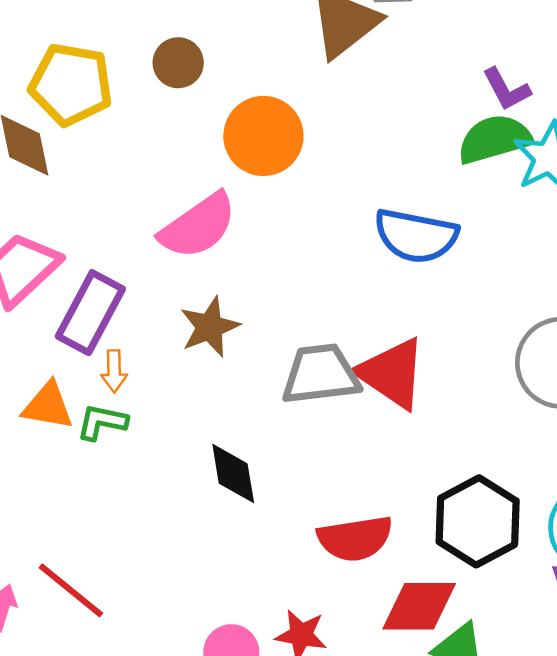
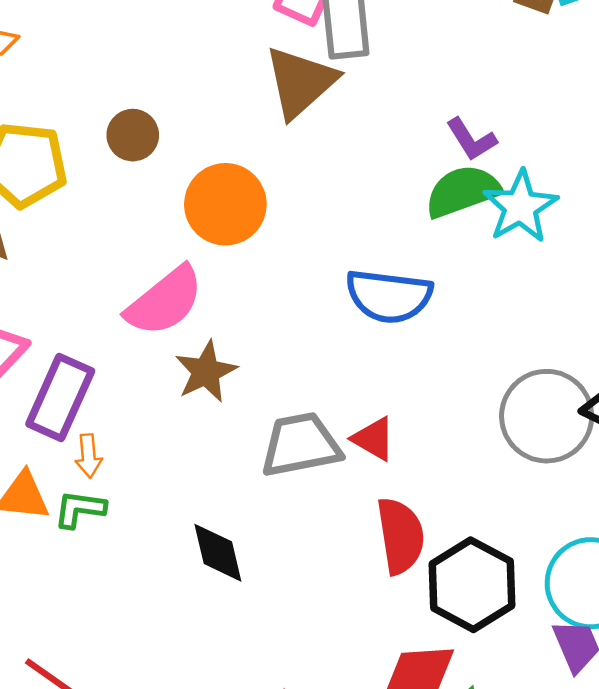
brown star: (210, 327) -> (206, 372), moved
red triangle: (392, 373) -> (374, 439), size x0.6
red semicircle: (355, 538) -> (400, 536), moved, turned -86

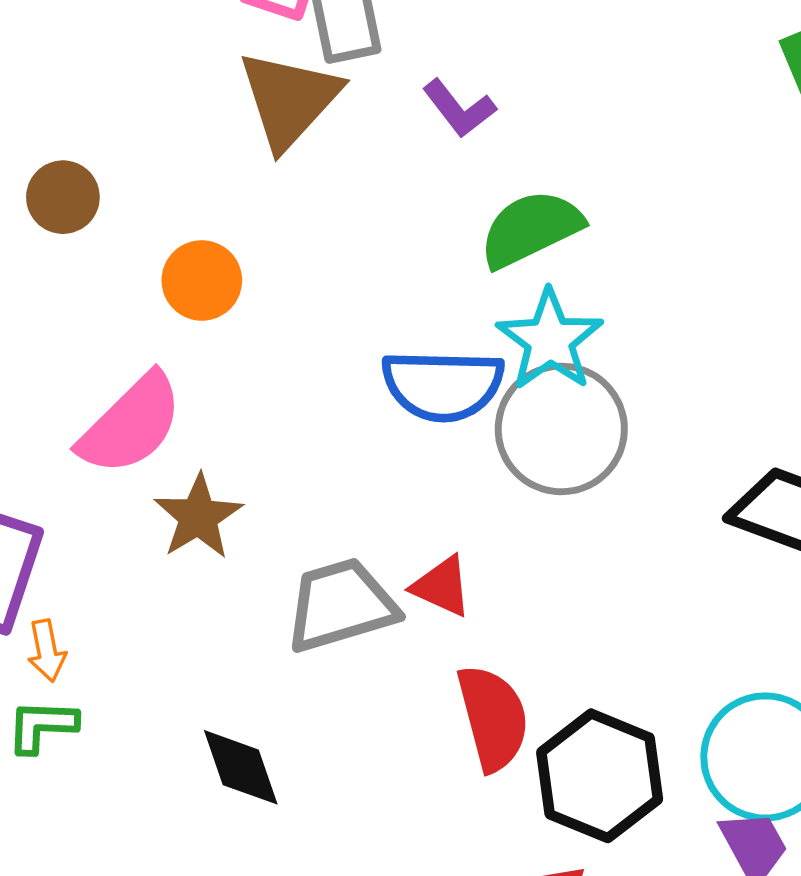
purple L-shape: (471, 139) -> (459, 108), moved
orange circle: (225, 204) -> (202, 280), size x0.7
cyan star: (520, 207) -> (550, 340), moved
gray circle: (547, 416) -> (561, 429), moved

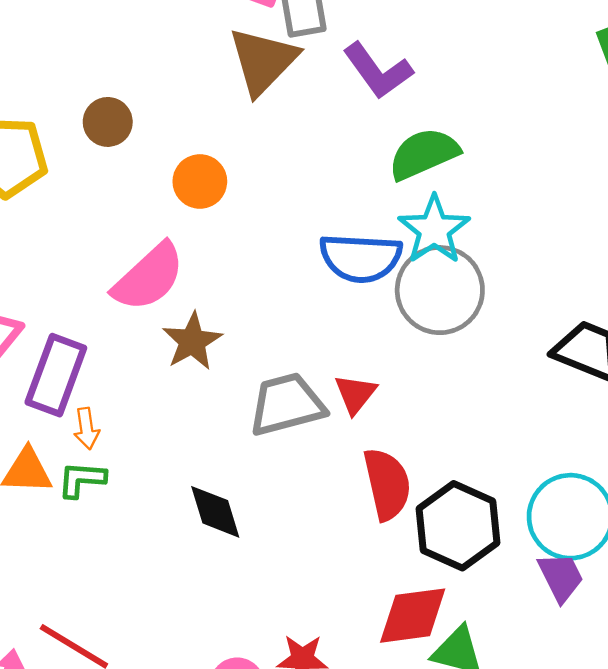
purple L-shape: (459, 108) -> (378, 71), size x1.4
red triangle: (442, 586) -> (355, 394), turned 42

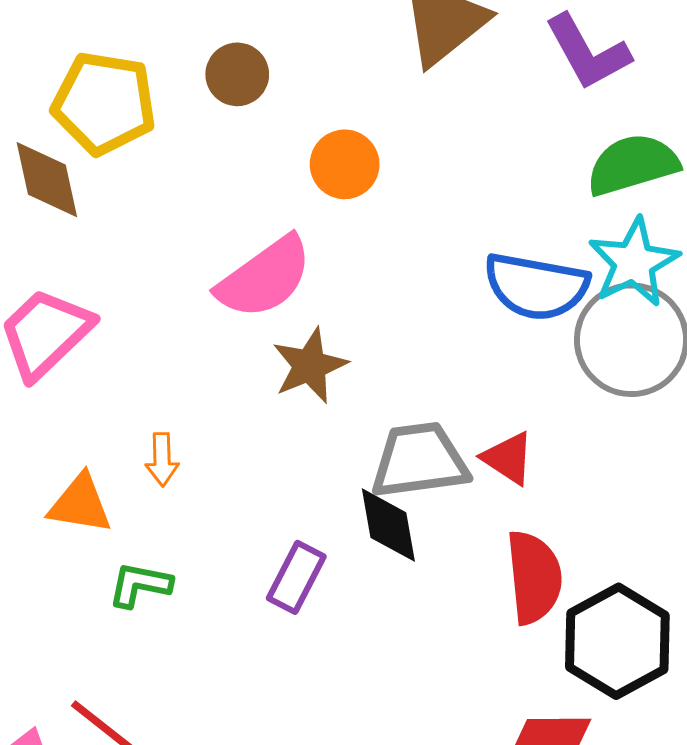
purple rectangle: (56, 375) -> (296, 577), moved, size x0.7
red triangle: (355, 394) -> (508, 458), turned -42
green L-shape: (82, 479) -> (140, 585), moved
black diamond: (215, 512) -> (388, 525), moved

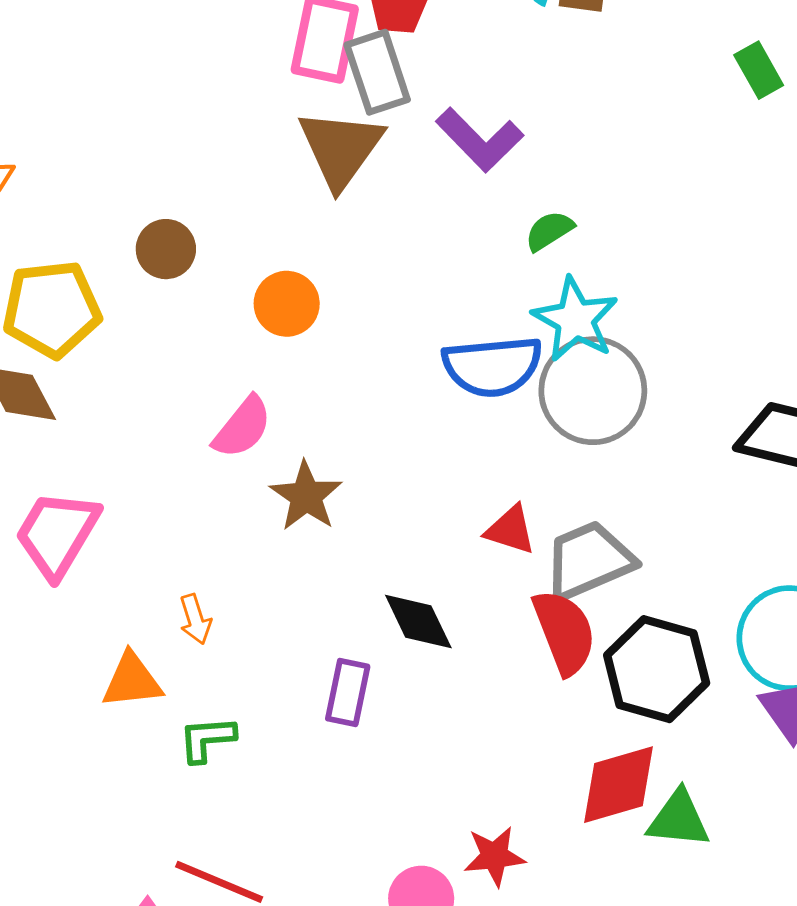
green semicircle: (633, 165) -> (549, 231), size x0.6
pink semicircle: (265, 278) -> (242, 427), size x0.7
gray trapezoid: (419, 460) -> (589, 560), moved

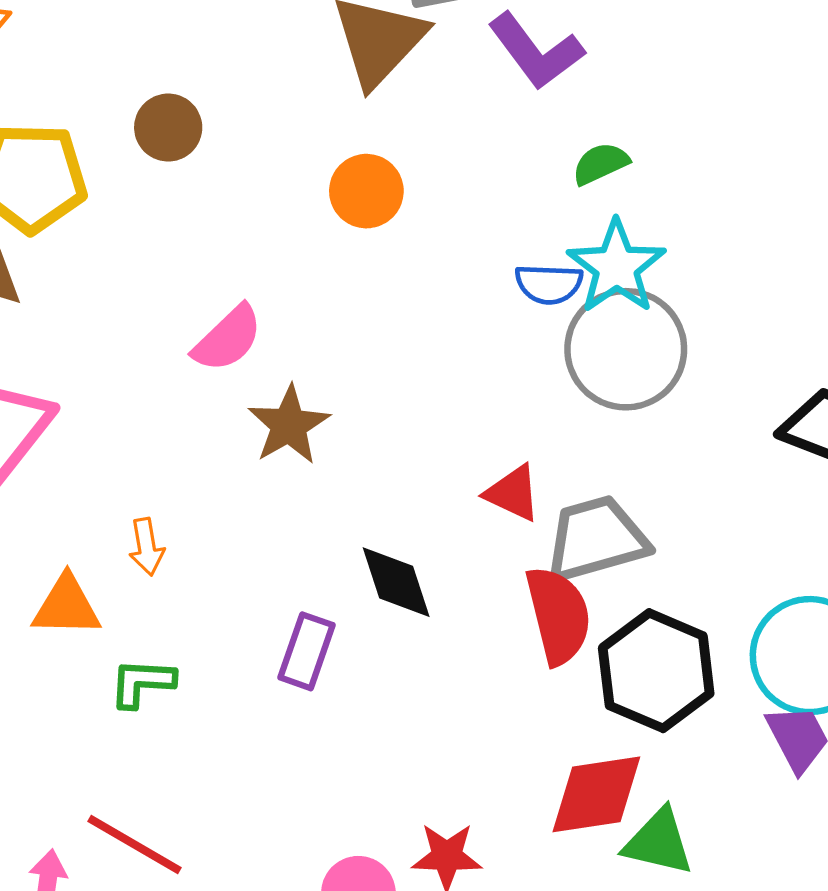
orange circle: (287, 304) -> (366, 191), moved
blue semicircle: (492, 366) -> (549, 284), moved, size x0.6

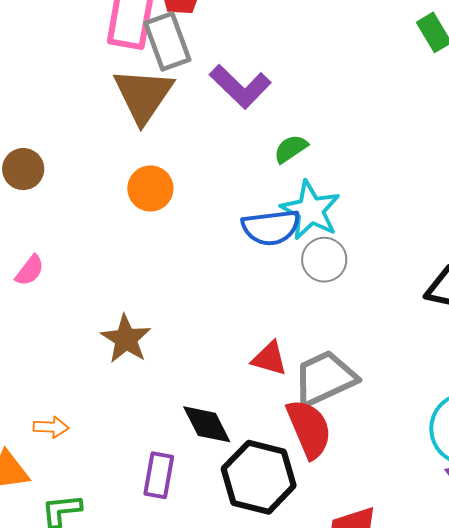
blue semicircle: (549, 284) -> (271, 227), size x1.4
pink semicircle: (228, 339) -> (30, 270), moved, size x0.7
gray circle: (626, 349) -> (324, 260), size x0.6
orange arrow: (147, 547) -> (51, 427), turned -68
black hexagon: (656, 671) -> (259, 477), moved

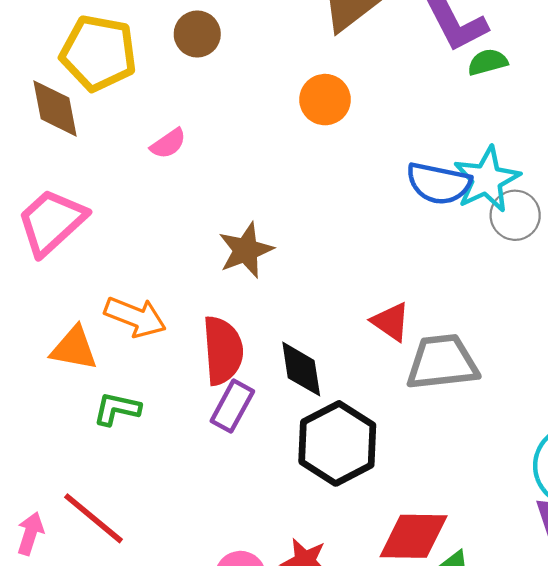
green semicircle: (291, 149) -> (488, 62), moved
gray circle: (324, 260) -> (515, 215), moved
orange arrow: (51, 427) -> (135, 317), size x1.6
red semicircle: (309, 429) -> (223, 350), moved

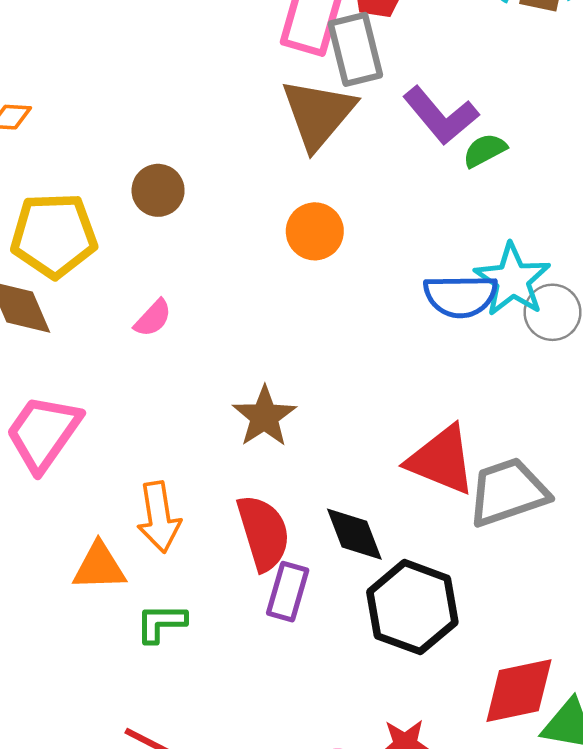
orange arrow: (135, 317) -> (159, 517), turned 72
red triangle: (391, 322) -> (441, 460), size x1.6

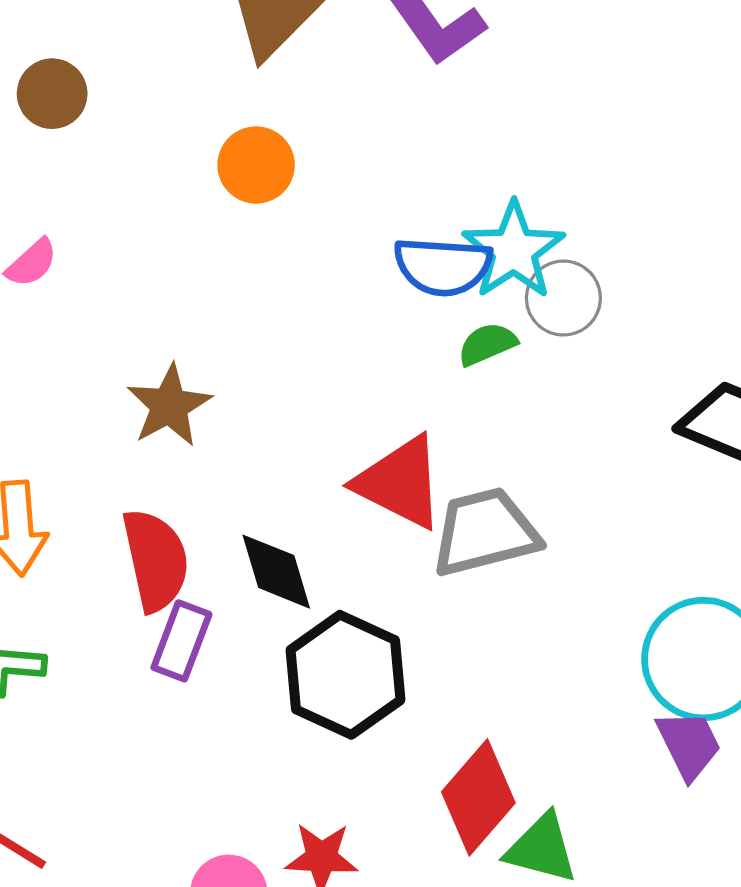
green semicircle: (485, 150) -> (487, 344), moved
red diamond: (519, 691) -> (478, 797), turned -42

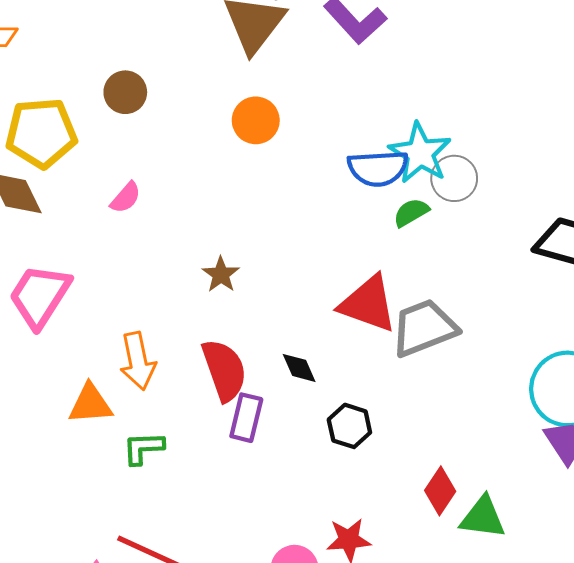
brown star: (169, 406) -> (221, 275), size x0.7
black diamond: (276, 572) -> (299, 368), size x0.7
black hexagon: (346, 675) -> (349, 426), size x0.6
red diamond: (478, 797) -> (440, 491), size x0.7

